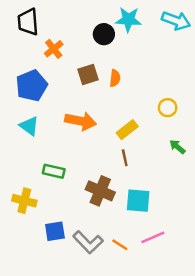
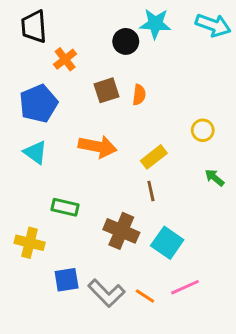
cyan square: (138, 201) -> (167, 243), turned 30

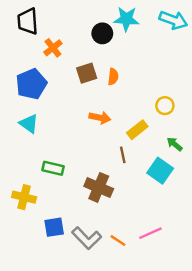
orange arrow: (98, 147) -> (100, 118), moved, size x0.7
yellow rectangle: (154, 157) -> (137, 130), moved
cyan square: (167, 243) -> (160, 171), moved

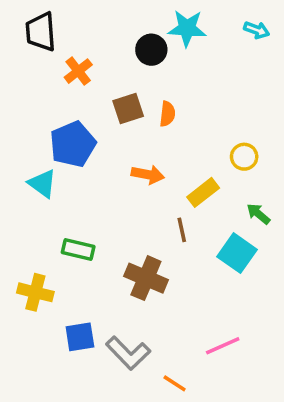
cyan arrow: (173, 20) -> (257, 30), size x0.6
blue pentagon: (31, 84) -> (73, 144), moved
orange line: (118, 240) -> (175, 383), moved

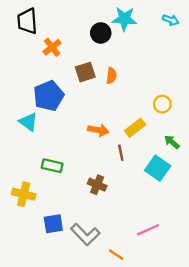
orange arrow: (148, 175) -> (98, 130), moved
brown cross: (146, 278) -> (97, 185), size x0.7

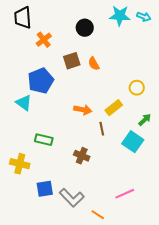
cyan star: (124, 19) -> (120, 16), moved
orange semicircle: (111, 76) -> (94, 64), turned 144
green arrow: (172, 142) -> (145, 120), turned 96

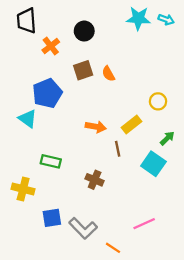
black circle: (85, 28) -> (84, 31), moved

